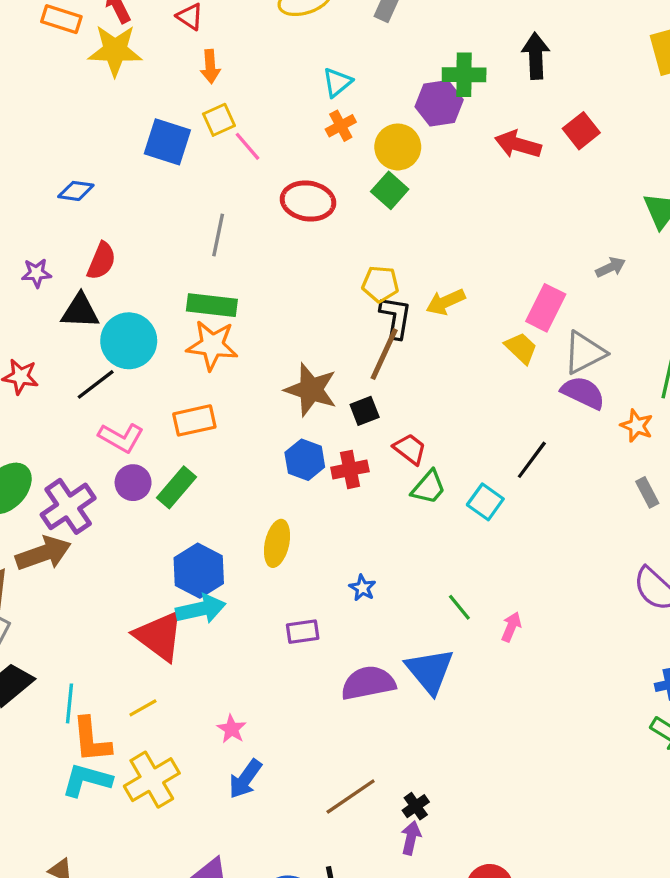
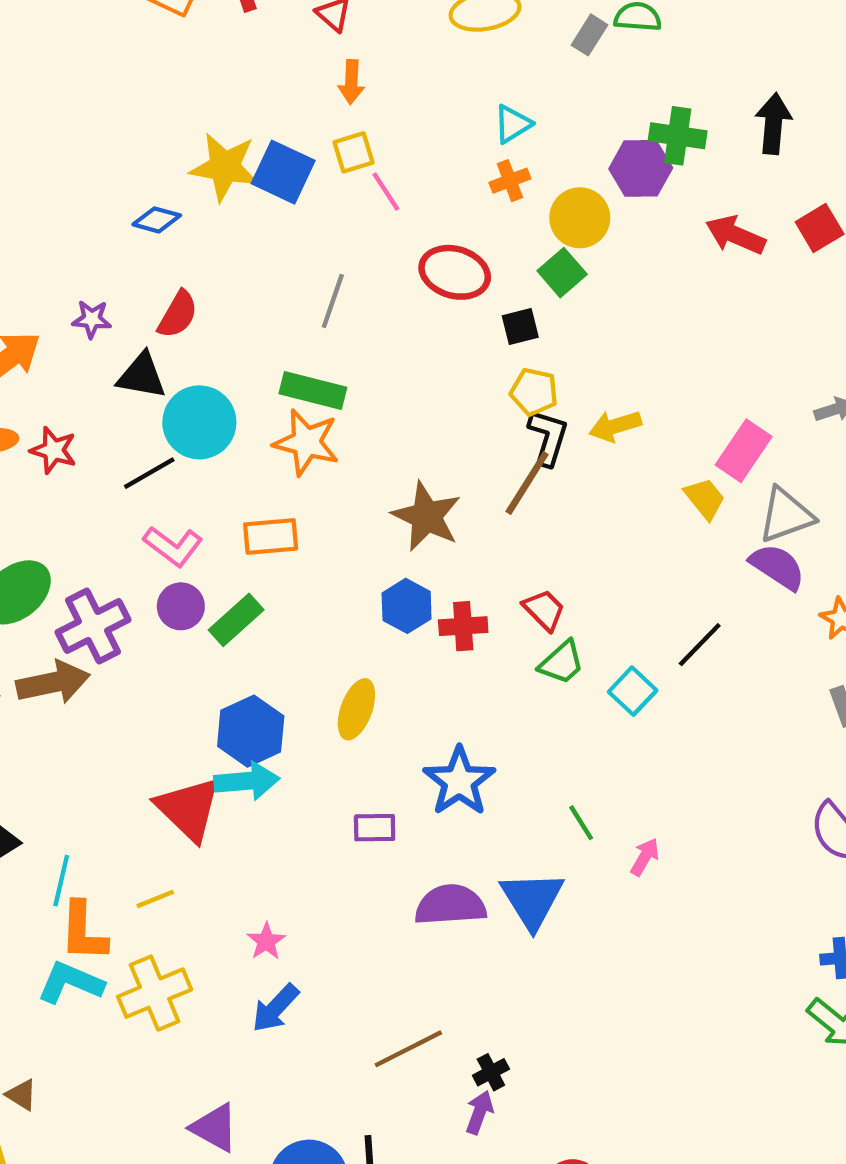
yellow star: (115, 50) -> (225, 167), moved
black square: (365, 411) -> (520, 327), moved
blue star: (362, 588) -> (459, 781), size x2.0

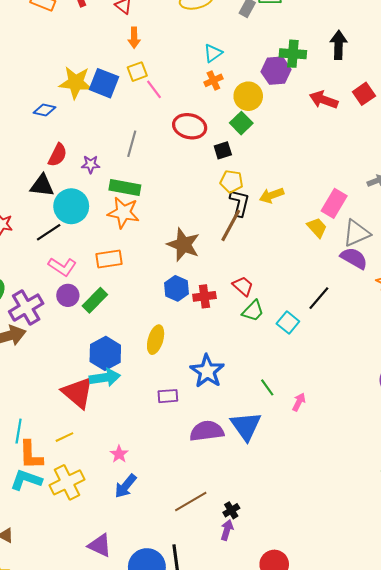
purple star: (92, 319) -> (91, 164), moved

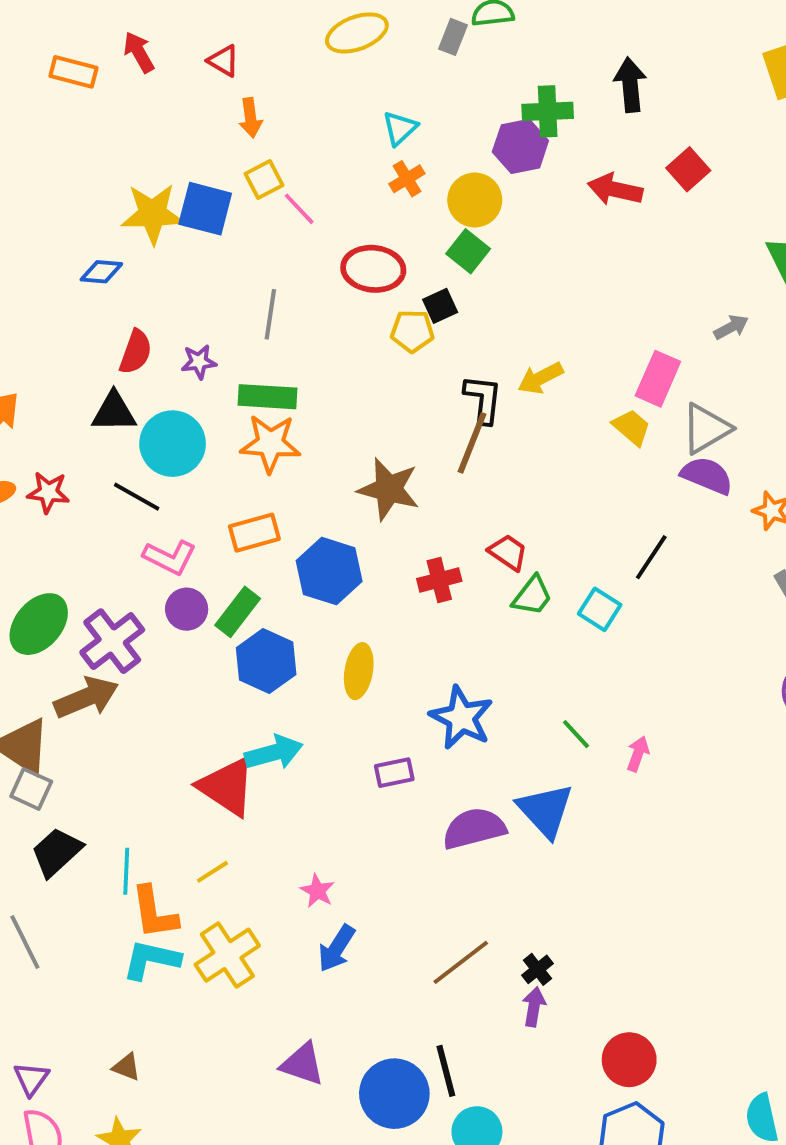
yellow pentagon: (231, 181) -> (412, 331), moved
black line: (49, 232) -> (137, 497), turned 70
blue hexagon: (177, 288) -> (329, 571), moved, size x1.4
blue hexagon: (105, 353) -> (266, 661), moved

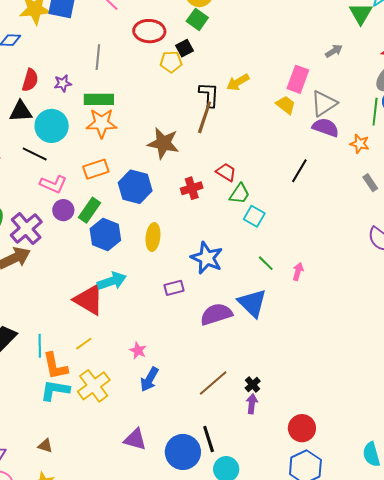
cyan square: (600, 609) -> (254, 216), moved

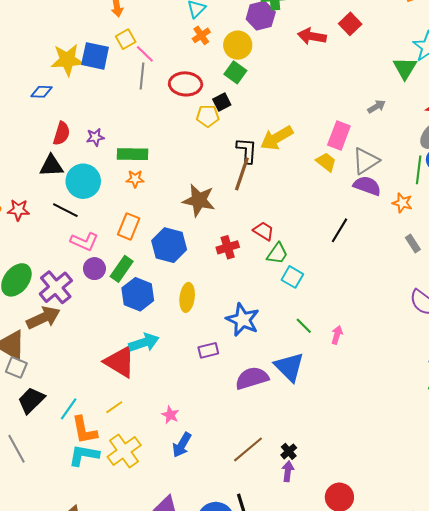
gray line: (98, 57) -> (142, 76), moved
yellow arrow: (238, 82) -> (277, 138), size x1.4
orange star: (102, 123) -> (135, 179), size x0.6
orange rectangle: (96, 169) -> (129, 226), turned -50
cyan line: (40, 346) -> (69, 409), turned 35

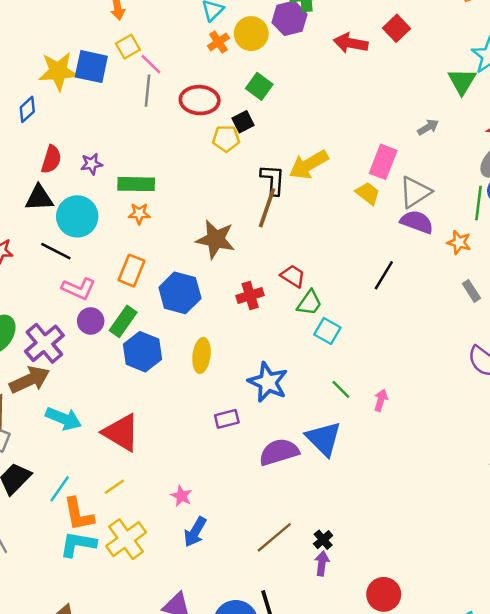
yellow circle: (238, 45) -> (251, 34), moved
blue diamond: (41, 92) -> (27, 109), turned -45
cyan arrow: (144, 343) -> (64, 419), moved, turned 40

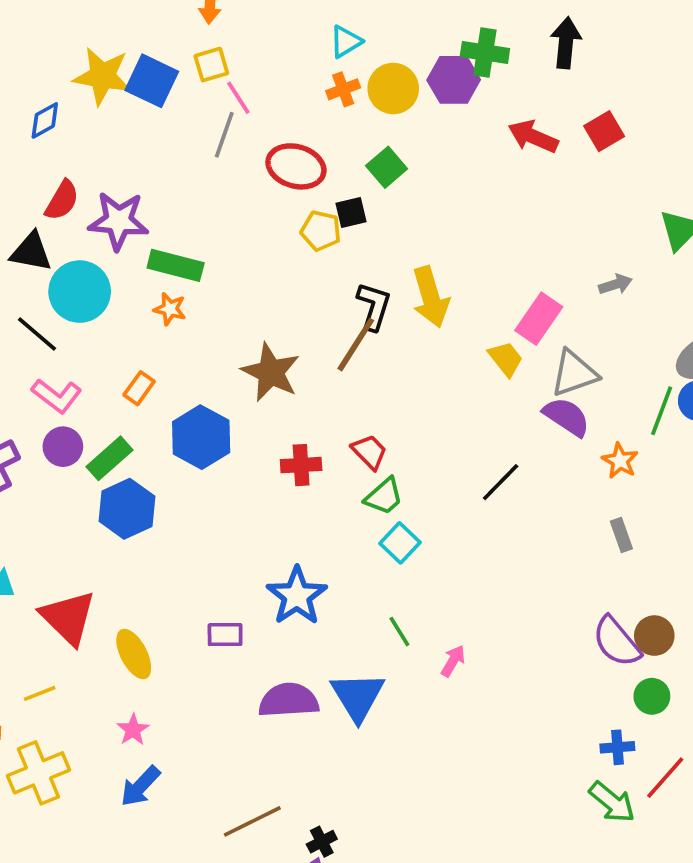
purple star: (92, 164) -> (119, 221), size x1.8
yellow arrow: (309, 165) -> (431, 297), turned -90
orange rectangle: (131, 271) -> (139, 388), size x0.7
yellow ellipse: (201, 355) -> (134, 654), moved, turned -48

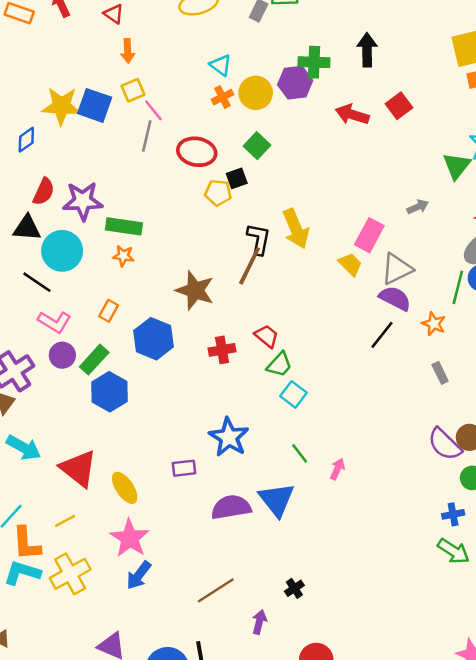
cyan triangle: (346, 42) -> (221, 65), turned -45
black line: (501, 482) -> (382, 335), moved
pink star: (133, 730) -> (130, 538), size x1.8
black cross: (322, 842) -> (294, 588), moved

